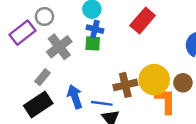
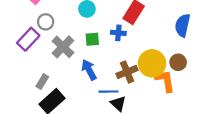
blue cross: (95, 29) -> (118, 33), moved
gray rectangle: (42, 77) -> (42, 82), moved
blue arrow: (75, 97) -> (89, 70), moved

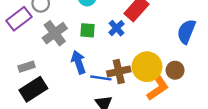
blue cross: (118, 33) -> (117, 28), turned 32
orange L-shape: (165, 81) -> (158, 88), turned 55
gray rectangle: (42, 82) -> (26, 67), turned 32
blue line: (109, 92) -> (101, 78), moved

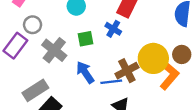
gray rectangle: (26, 67) -> (35, 90), size x1.5

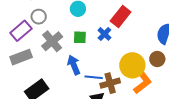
brown circle: (182, 54) -> (157, 59), moved
brown cross: (127, 71) -> (110, 83), moved
gray rectangle: (35, 90) -> (21, 57), moved

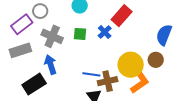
gray cross: (52, 41) -> (52, 36), turned -30
blue arrow: (74, 65) -> (50, 64), moved

